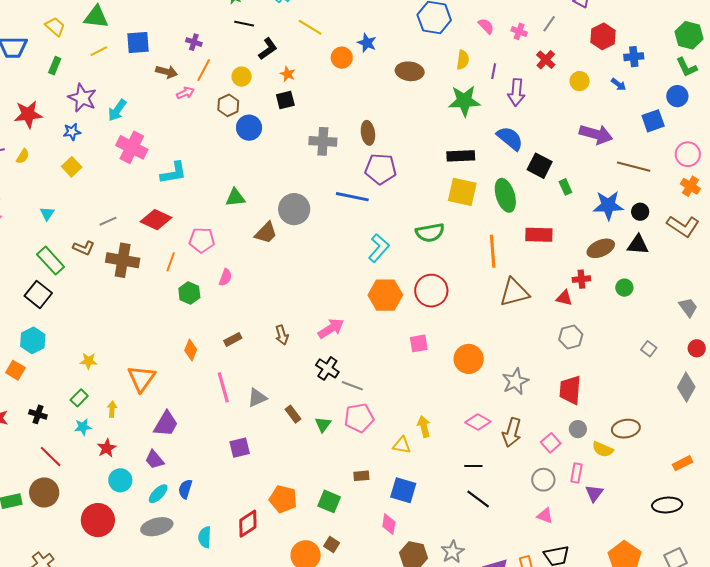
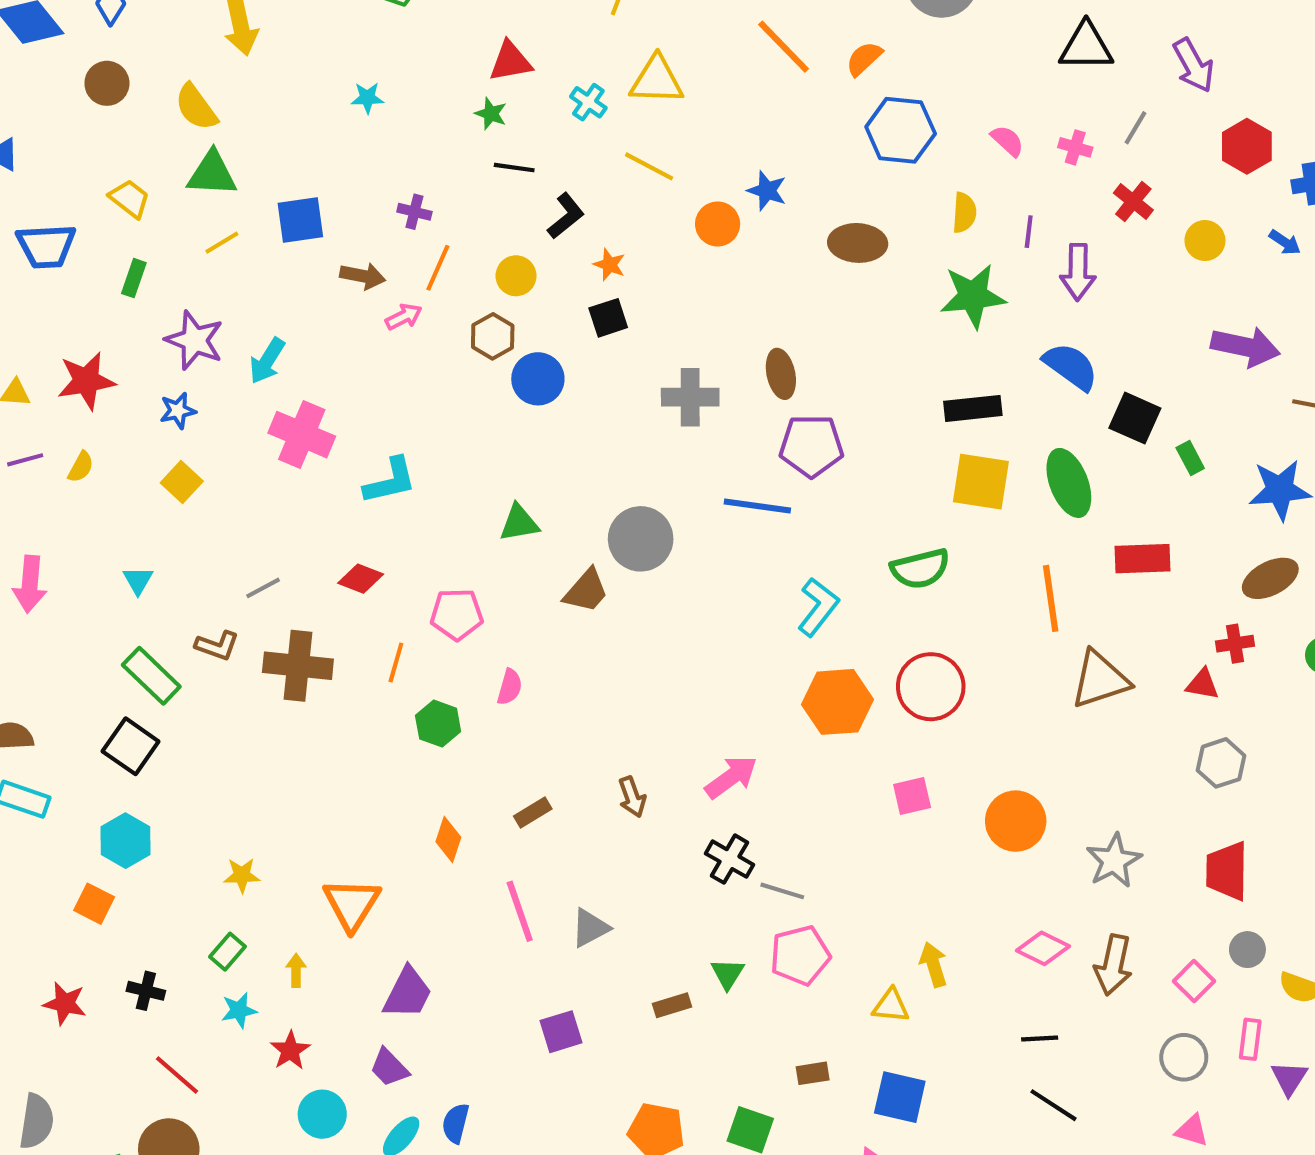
red diamond: (156, 220) -> (361, 579), size x0.7
brown rectangle: (293, 414) -> (672, 1005), moved, turned -66

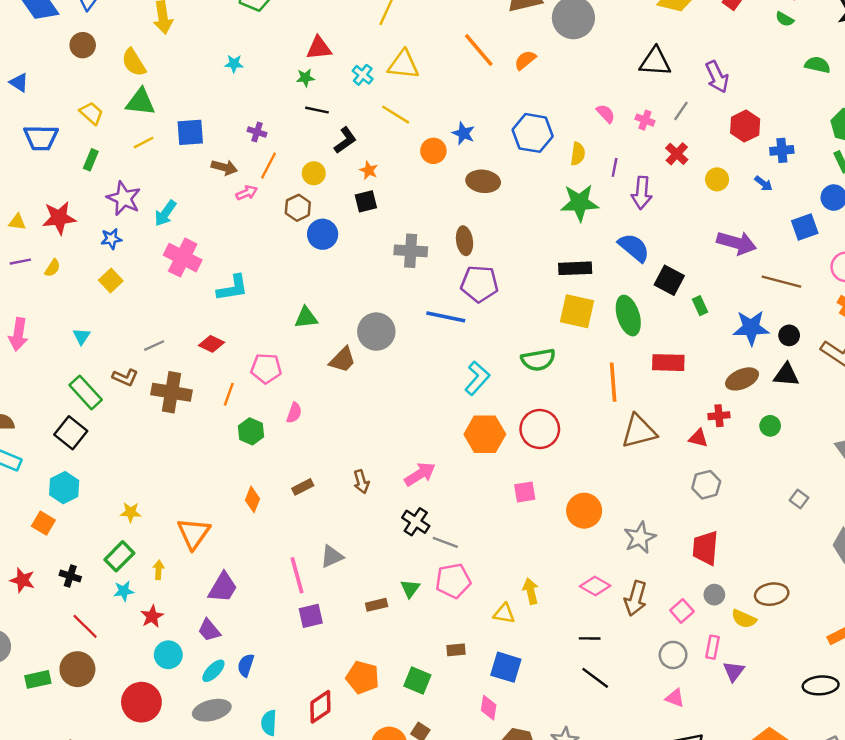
green star: (491, 114) -> (305, 78), turned -30
blue hexagon: (901, 130) -> (533, 133), moved
brown ellipse: (858, 243) -> (483, 181), moved
pink line: (520, 911) -> (297, 575), moved
green rectangle: (228, 952) -> (119, 556), size x1.4

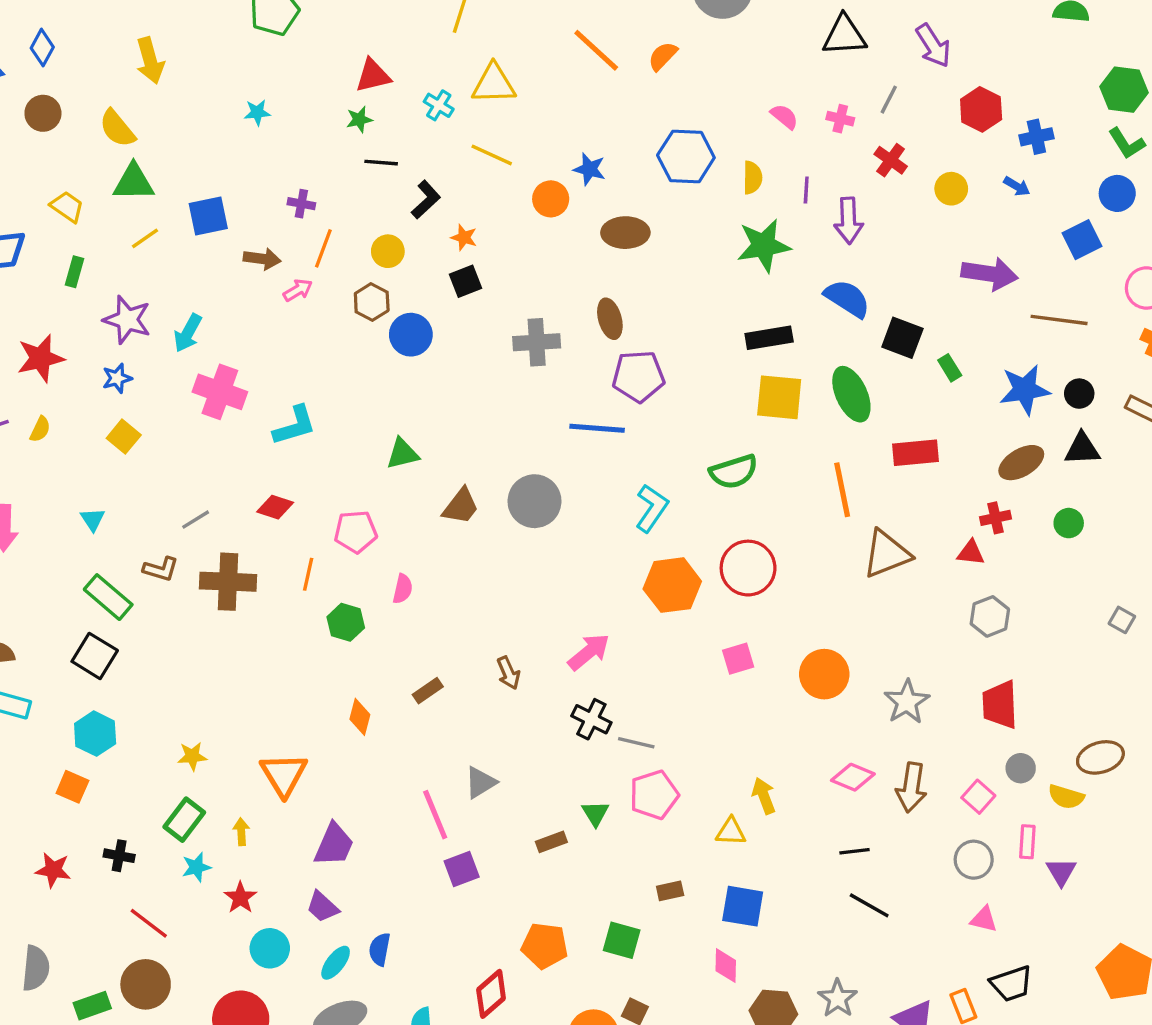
gray circle: (376, 332) -> (534, 501), moved

